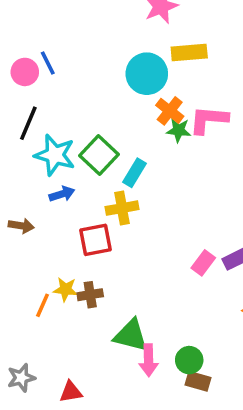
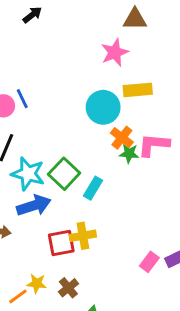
blue arrow: (62, 194) -> (34, 205), size x1.6
yellow cross: (122, 208) -> (83, 236), moved
brown cross: (90, 295) -> (68, 288), moved, turned -30
orange line: (42, 305) -> (18, 296), turned 30

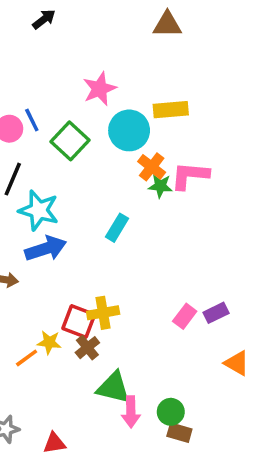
pink star: (115, 52) -> (100, 89), moved
green square: (64, 174) -> (70, 141), moved
yellow cross: (83, 236) -> (103, 313), moved
red square: (61, 243) -> (79, 321), moved, turned 32

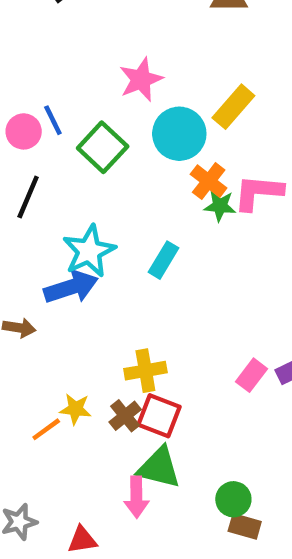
yellow rectangle: (171, 110) -> (233, 107), turned -44
cyan star: (39, 210) -> (89, 251), moved, turned 30
red square: (79, 321) -> (159, 416), moved
pink arrow: (131, 412) -> (136, 497), moved

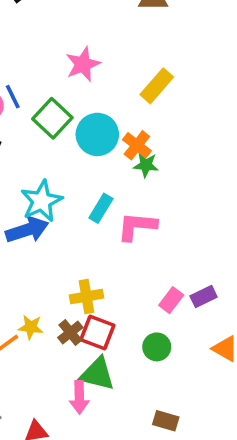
cyan circle: (179, 134) -> (97, 134), moved
pink L-shape: (258, 192) -> (137, 226), moved
green circle: (233, 499) -> (157, 347), moved

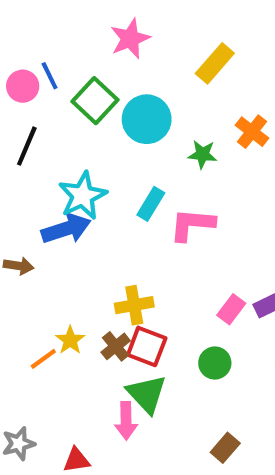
orange cross: (137, 145) -> (252, 132), moved
yellow star: (31, 327) -> (70, 340), turned 30
green triangle: (97, 374) -> (147, 394), turned 33
brown rectangle: (166, 421) -> (225, 448), turned -65

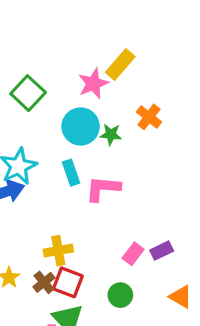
pink star: (130, 39) -> (93, 84), moved
cyan circle: (147, 119) -> (81, 126), moved
cyan rectangle: (151, 204) -> (71, 173), turned -50

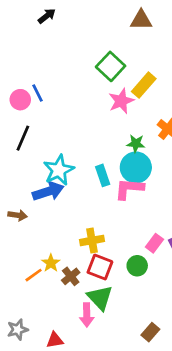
green square: (28, 93) -> (111, 66), moved
cyan circle: (81, 126) -> (136, 167), moved
brown cross: (44, 282) -> (71, 276), moved
green circle: (120, 295) -> (137, 266), moved

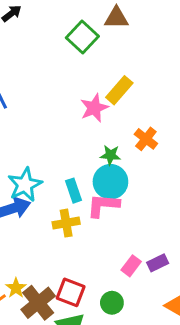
green square: (111, 66) -> (82, 37), moved
yellow cross: (92, 241) -> (66, 223), moved
green circle: (137, 266) -> (112, 303), moved
brown cross: (71, 276) -> (38, 303), size x1.6

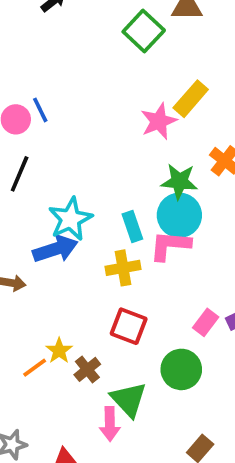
green star: (110, 155) -> (179, 181), size x1.4
red square: (71, 292) -> (129, 326), moved
brown cross: (38, 303) -> (87, 369), size x0.6
green circle: (112, 303) -> (181, 369), size x1.4

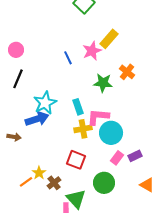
blue line: (40, 110) -> (68, 58), moved
cyan circle: (179, 215) -> (111, 133), moved
yellow cross: (123, 268) -> (83, 129), moved

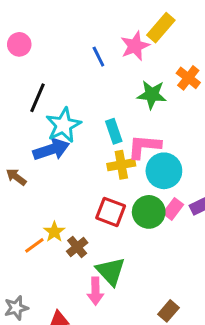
black line: (18, 79) -> (38, 98), moved
brown arrow: (14, 137) -> (16, 177), turned -152
green circle: (104, 183) -> (149, 212), moved

